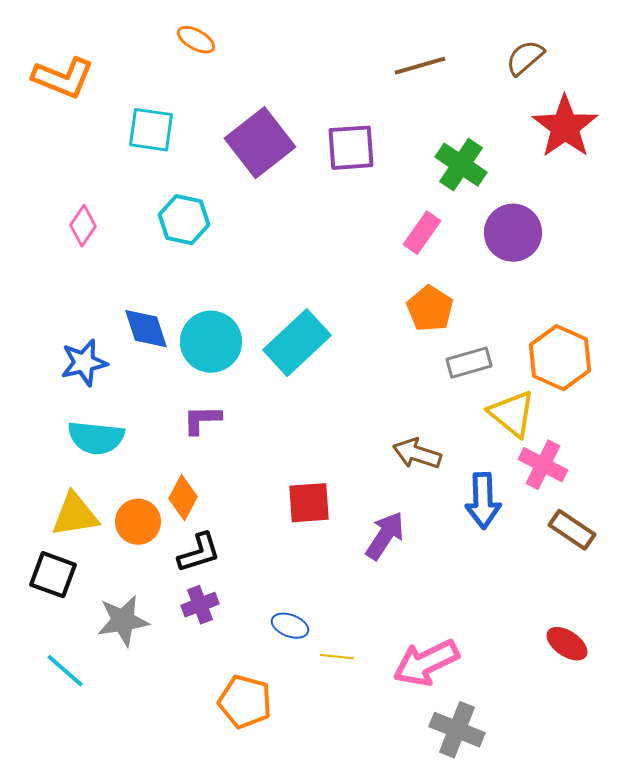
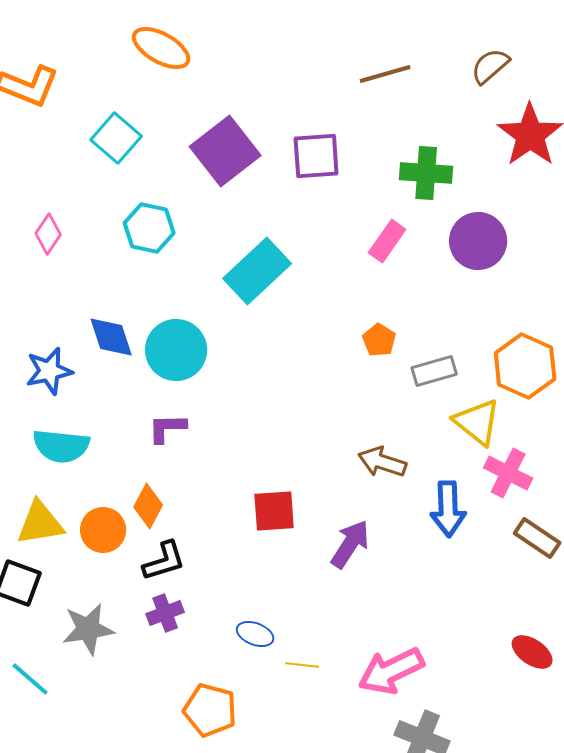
orange ellipse: (196, 40) -> (161, 48), size x1.5
cyan square: (151, 130) -> (116, 138), turned 33
green cross: (461, 165) -> (426, 173), turned -30
orange pentagon: (430, 309) -> (379, 340), moved, size x0.7
cyan rectangle: (297, 343) -> (257, 271), moved

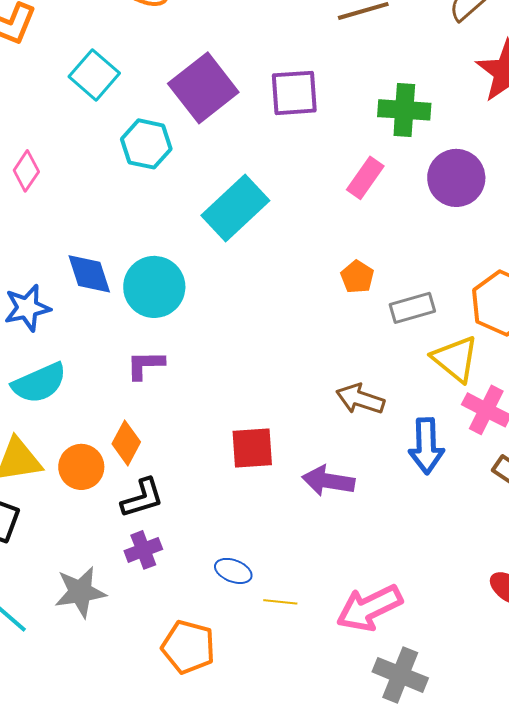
cyan hexagon: (149, 228) -> (146, 144), moved
cyan semicircle: (61, 446) -> (39, 383), turned -30
purple arrow: (350, 544) -> (328, 481), turned -114
gray star: (88, 629) -> (80, 592), moved

